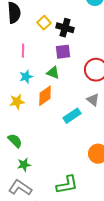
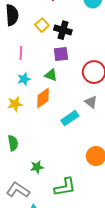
green semicircle: (15, 141) -> (13, 143), turned 35
green star: (24, 165) -> (37, 167), moved

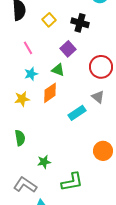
black cross: (63, 30) -> (80, 23), moved
pink line: (21, 53) -> (28, 48), turned -32
purple square: (61, 54) -> (68, 49), turned -35

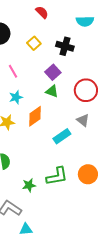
green triangle: (58, 70) -> (52, 91), moved
green L-shape: (72, 182) -> (57, 176), moved

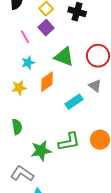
purple square: (53, 72) -> (46, 28), moved
green triangle: (52, 91) -> (64, 57), size x1.5
green star: (29, 185) -> (41, 151), size x1.5

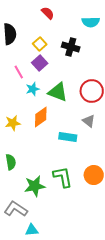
cyan star: (28, 63) -> (33, 89), moved
cyan rectangle: (74, 102) -> (68, 137), turned 42
green L-shape: (69, 142) -> (63, 177), turned -90

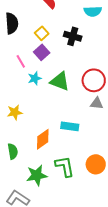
orange diamond: (41, 117) -> (43, 139), moved
gray triangle: (89, 121) -> (97, 103), moved, turned -32

